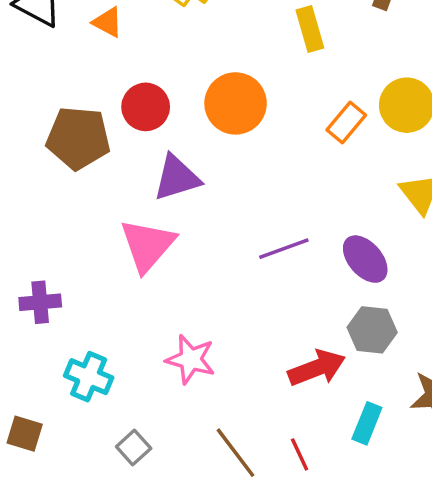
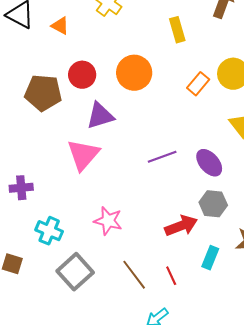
gray square: (134, 448) -> (75, 272), size x1.8

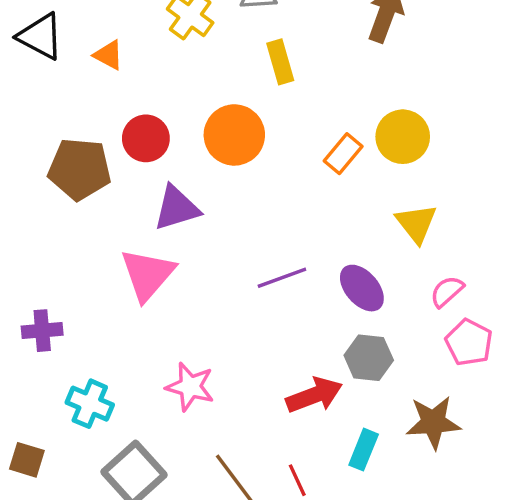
yellow rectangle: (177, 30) -> (280, 62), moved

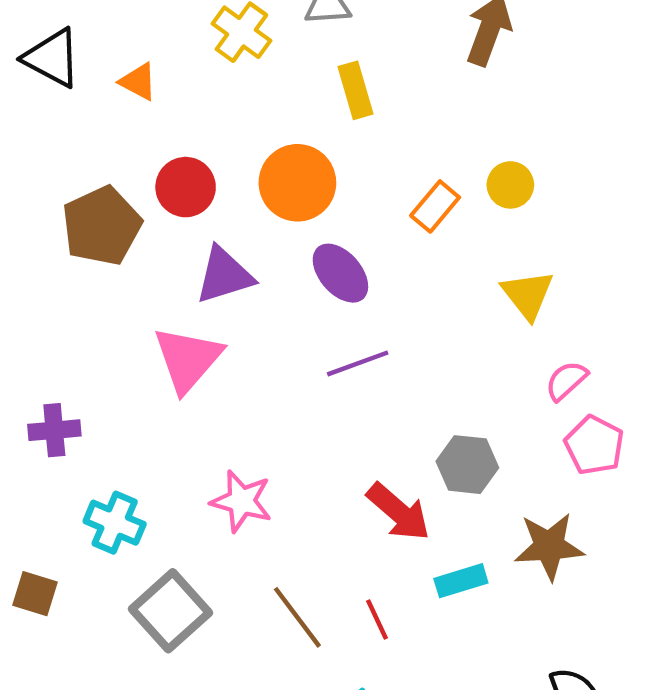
yellow circle: (403, 137) -> (510, 185), size x0.7
brown pentagon: (80, 169) -> (102, 226), turned -30
purple ellipse: (362, 288) -> (340, 273), moved
red arrow: (314, 395) -> (399, 512), turned 62
cyan rectangle: (364, 450) -> (461, 581), turned 51

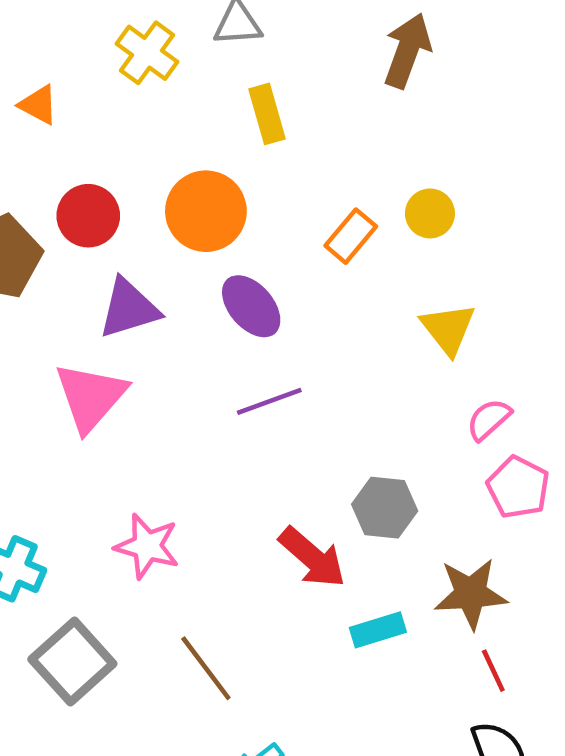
red line: (377, 619) -> (493, 671), moved

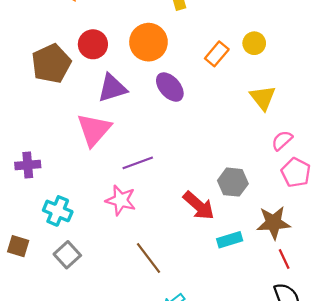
purple line: (269, 401) -> (138, 163), moved
gray square: (72, 662) -> (67, 255), moved, size x0.7

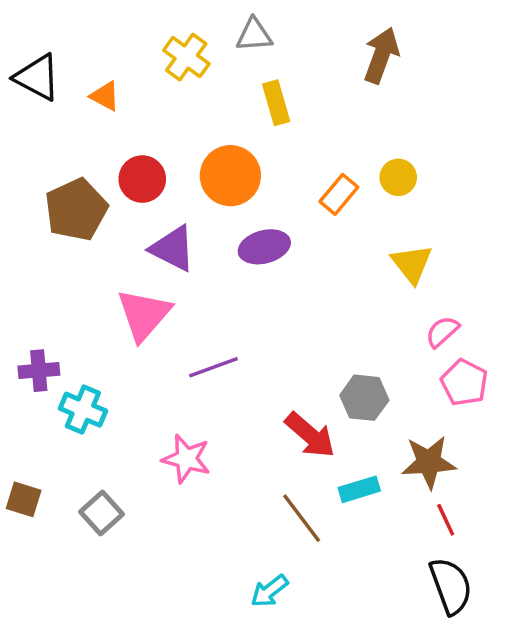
purple ellipse: (170, 87) -> (264, 247), turned -64
purple triangle: (112, 88) -> (173, 249), turned 44
pink star: (121, 200) -> (186, 459), moved
cyan cross: (58, 211) -> (83, 410), moved
brown line: (148, 258) -> (302, 518), moved

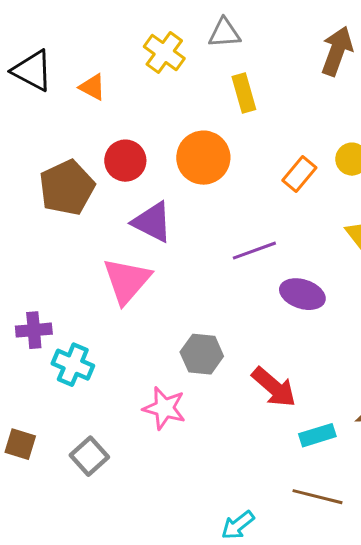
purple ellipse: (264, 247) -> (302, 294), moved, turned 33
purple line: (213, 367) -> (254, 251), moved
gray hexagon: (364, 398) -> (202, 354), moved
brown line: (302, 518) -> (317, 497), moved, turned -39

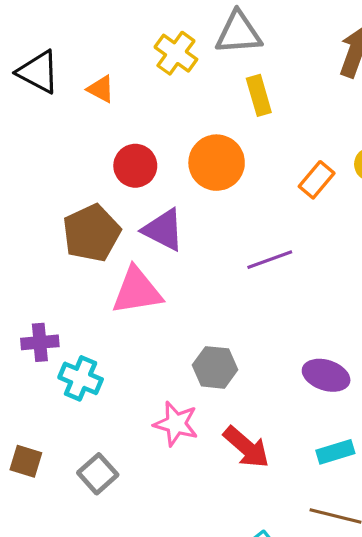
gray triangle: (224, 33) -> (238, 33), size x1.4
brown pentagon: (67, 188) -> (91, 233), moved
pink triangle: (127, 281) -> (137, 291), turned 40
purple ellipse: (302, 294) -> (326, 375), moved
red arrow: (274, 387) -> (246, 447), moved

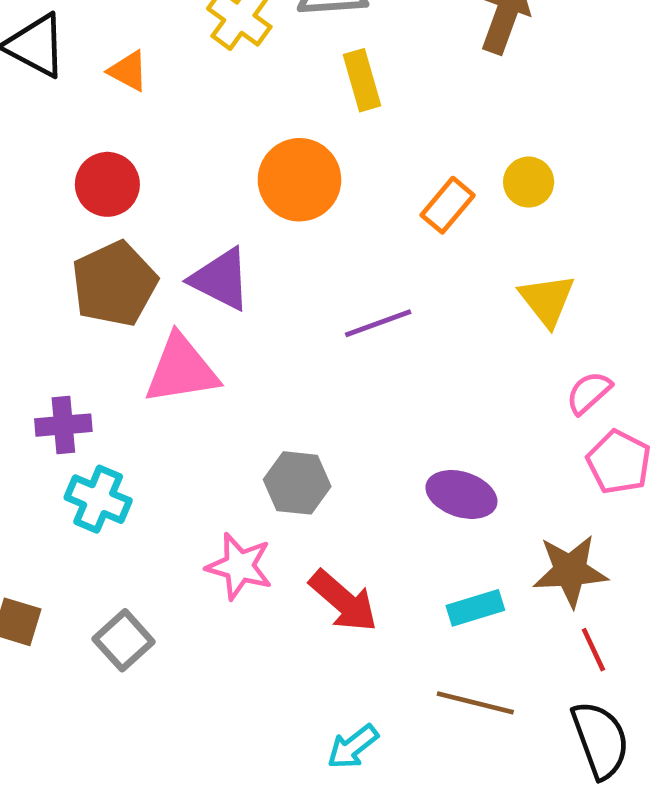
red circle: (135, 166) -> (107, 184), moved
purple cross: (40, 342) -> (63, 425), moved

